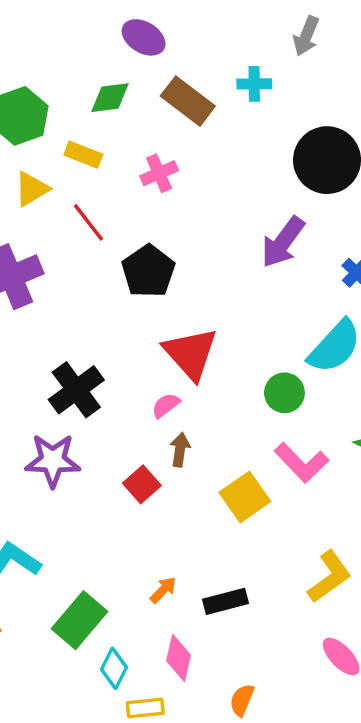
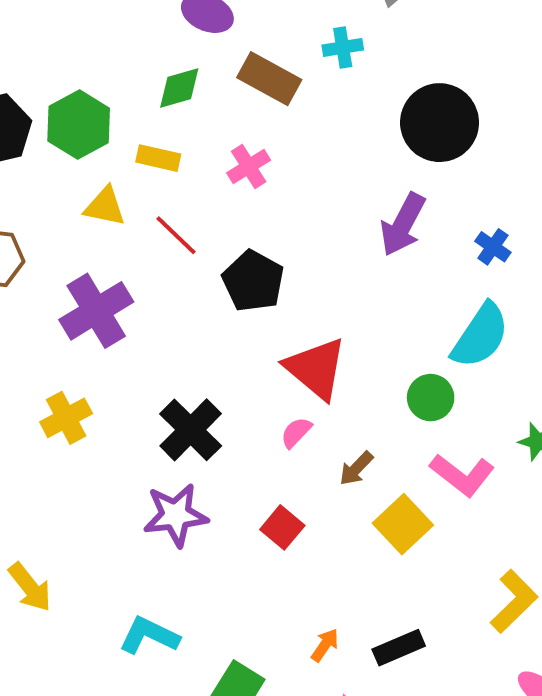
yellow triangle: (32, 189) -> (105, 207), turned 51
brown arrow: (180, 450) -> (356, 468), moved, turned -136

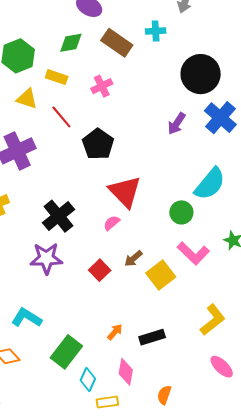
purple arrow: (403, 224) -> (177, 124), size x0.7
blue cross: (493, 247) -> (220, 118), moved, size x1.8
brown arrow: (356, 468) -> (133, 258), moved

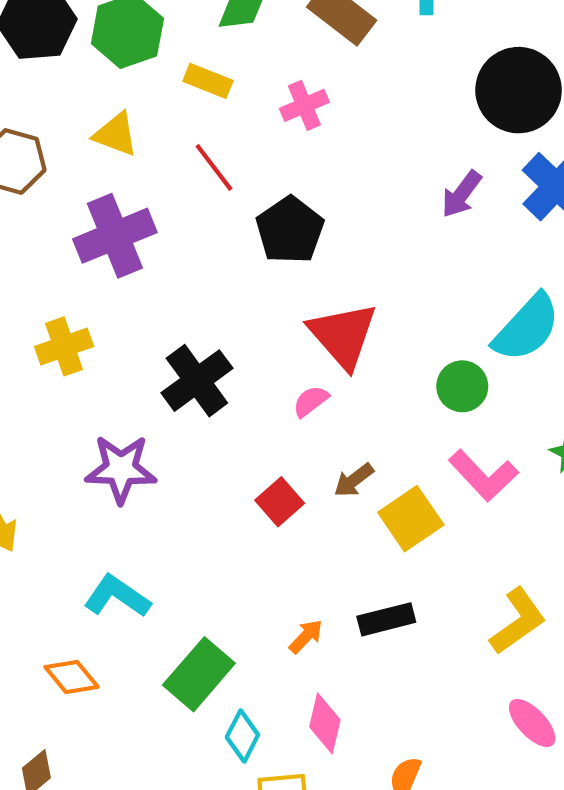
yellow triangle: (27, 99) -> (116, 134), moved
purple star: (46, 258) -> (121, 469), moved
black rectangle: (152, 337) -> (386, 619), moved

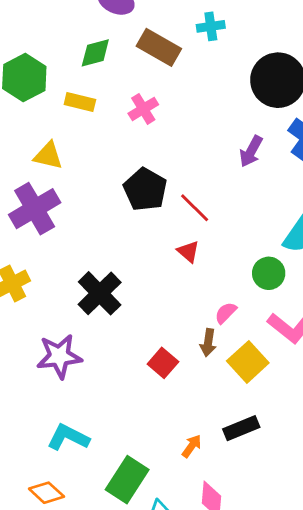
yellow triangle: (116, 134) -> (48, 156), moved
red line: (214, 167) -> (195, 208), moved
red triangle: (343, 335) -> (188, 252), size x0.5
pink semicircle: (311, 401) -> (226, 313), moved
brown arrow: (354, 480) -> (208, 343), turned -36

